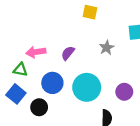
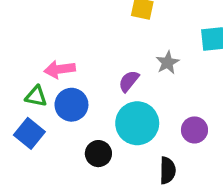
purple semicircle: (68, 53) -> (129, 81), moved
blue circle: (52, 83) -> (71, 105), moved
black circle: (39, 107) -> (98, 154), moved

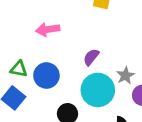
gray star: (168, 63) -> (125, 76), moved
pink arrow: (60, 69) -> (48, 29), moved

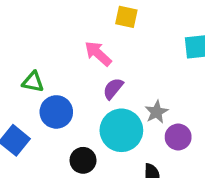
pink arrow: (48, 29) -> (98, 54), moved, turned 50
green triangle: (19, 69) -> (33, 82), moved

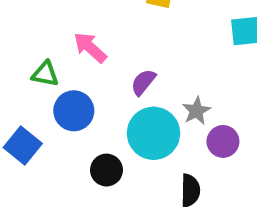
pink arrow: (98, 54) -> (90, 47), moved

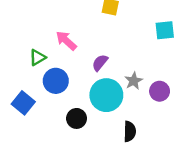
green triangle: (45, 74) -> (38, 57), turned -42
purple circle: (223, 141) -> (160, 91), moved

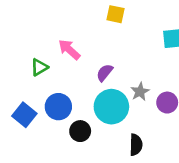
blue circle: (56, 81) -> (58, 107), moved

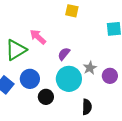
green triangle: (39, 67) -> (16, 50), size x1.6

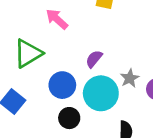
pink arrow: (38, 37) -> (57, 19), moved
blue circle: (30, 79) -> (62, 85), moved

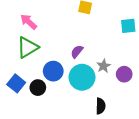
pink arrow: (57, 19) -> (29, 22), moved
black circle: (69, 118) -> (38, 88), moved

